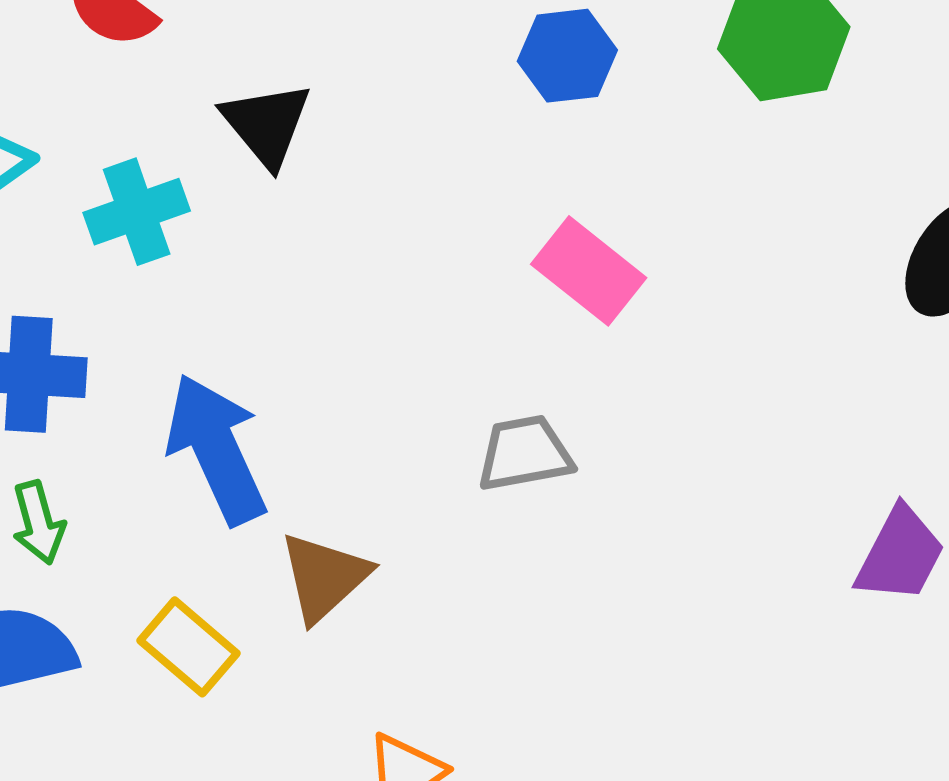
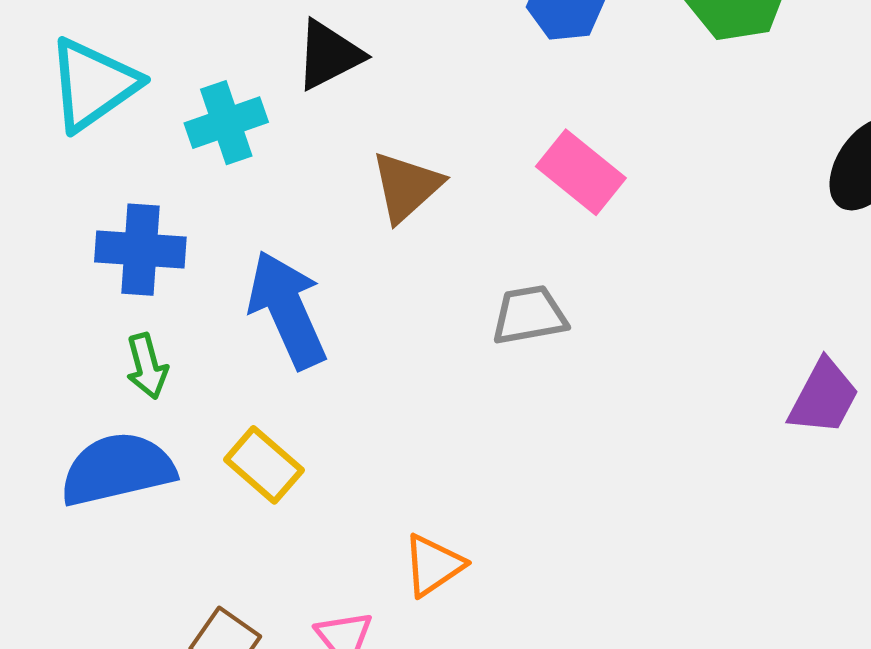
black triangle: (267, 124) -> (329, 55), turned 42
brown triangle: (324, 577) -> (407, 187), moved

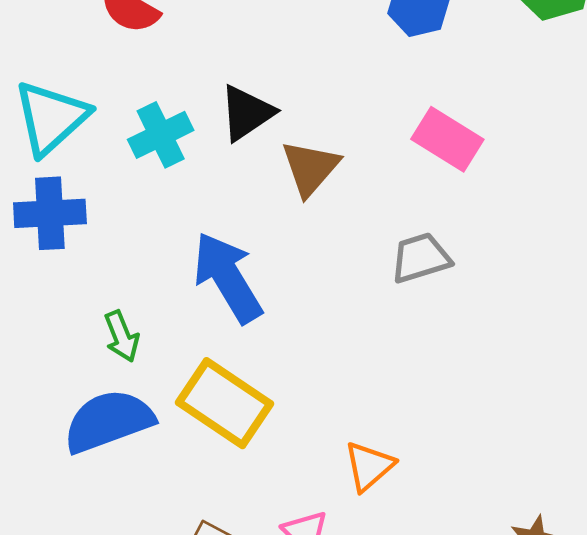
black triangle: (329, 55) -> (247, 113), moved
blue cross: (140, 250) -> (50, 213), moved
yellow rectangle: (264, 465) -> (224, 403), size x1.5

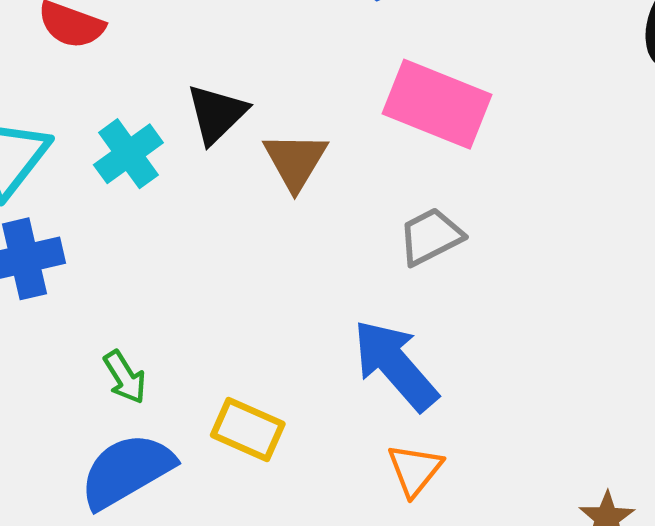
pink rectangle: (447, 139) -> (437, 104), size x1.4
blue arrow: (228, 277) -> (395, 365), moved
yellow rectangle: (224, 403) -> (248, 429), size x0.7

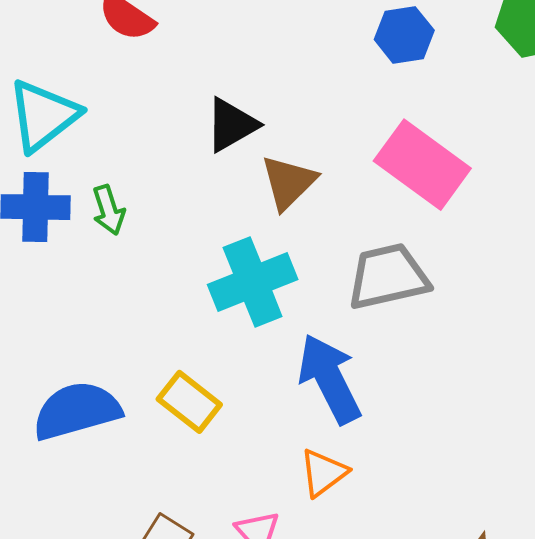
cyan cross: (128, 154) -> (253, 282), moved, size x1.4
gray trapezoid: (431, 236) -> (388, 277), size x1.4
green arrow: (125, 377) -> (109, 210), moved

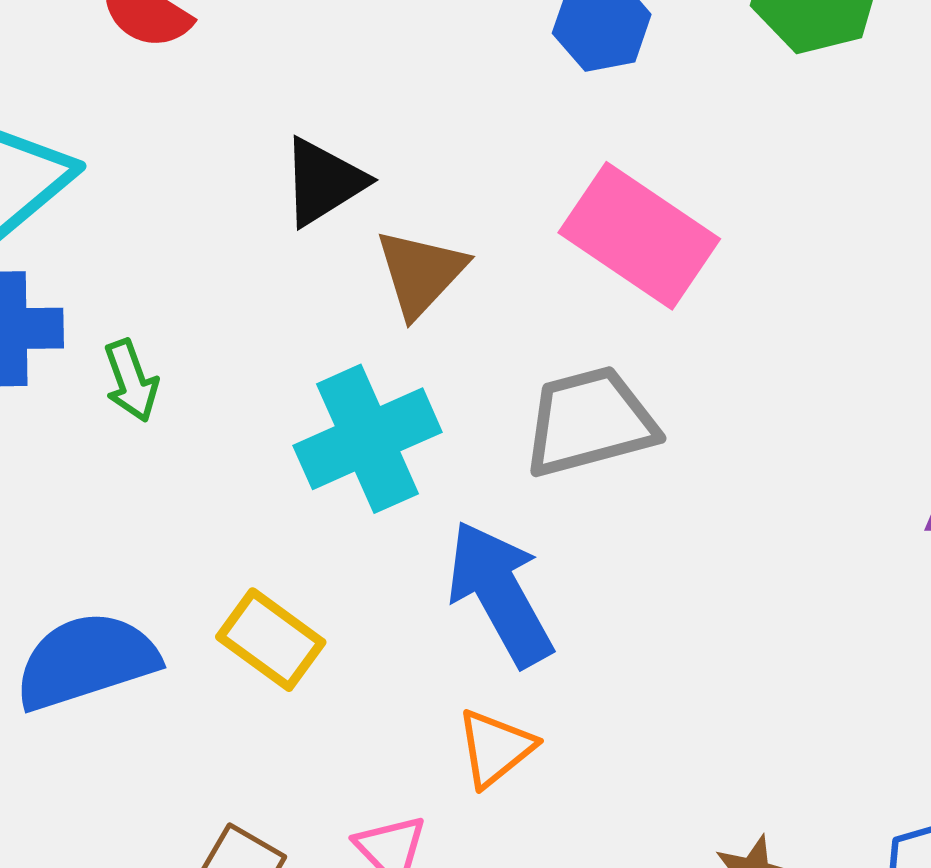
green arrow: (109, 210) -> (131, 381), moved

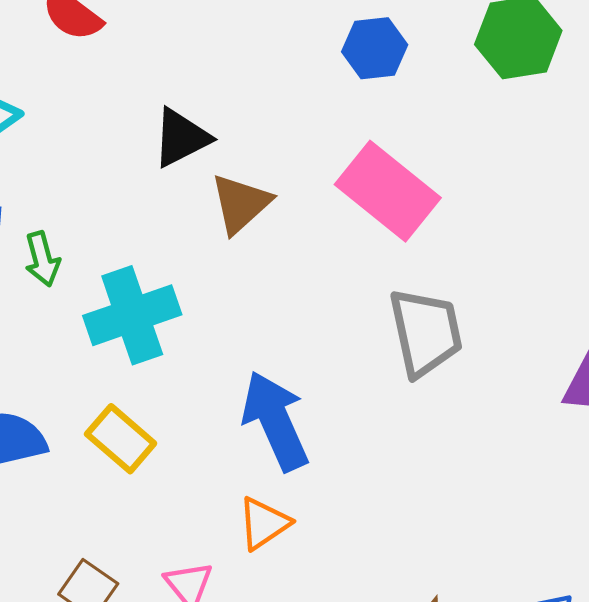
gray trapezoid: (590, 422) -> (426, 332), moved, turned 88
cyan cross: (368, 439) -> (132, 315), moved

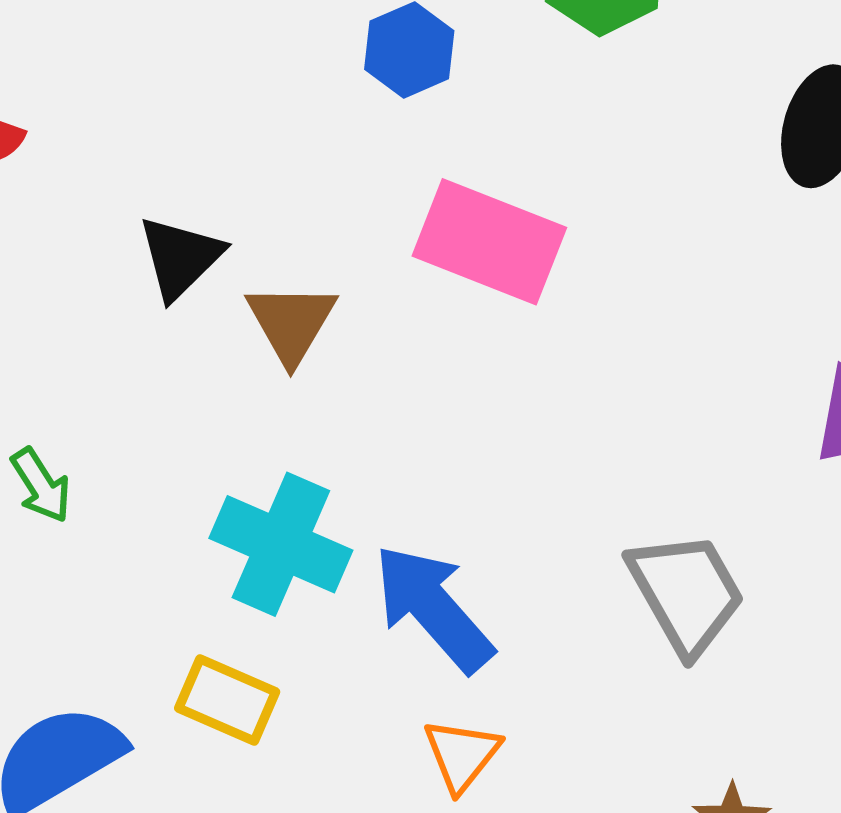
cyan cross: (132, 315) -> (281, 544), moved, turned -30
gray trapezoid: (426, 332) -> (686, 593), moved

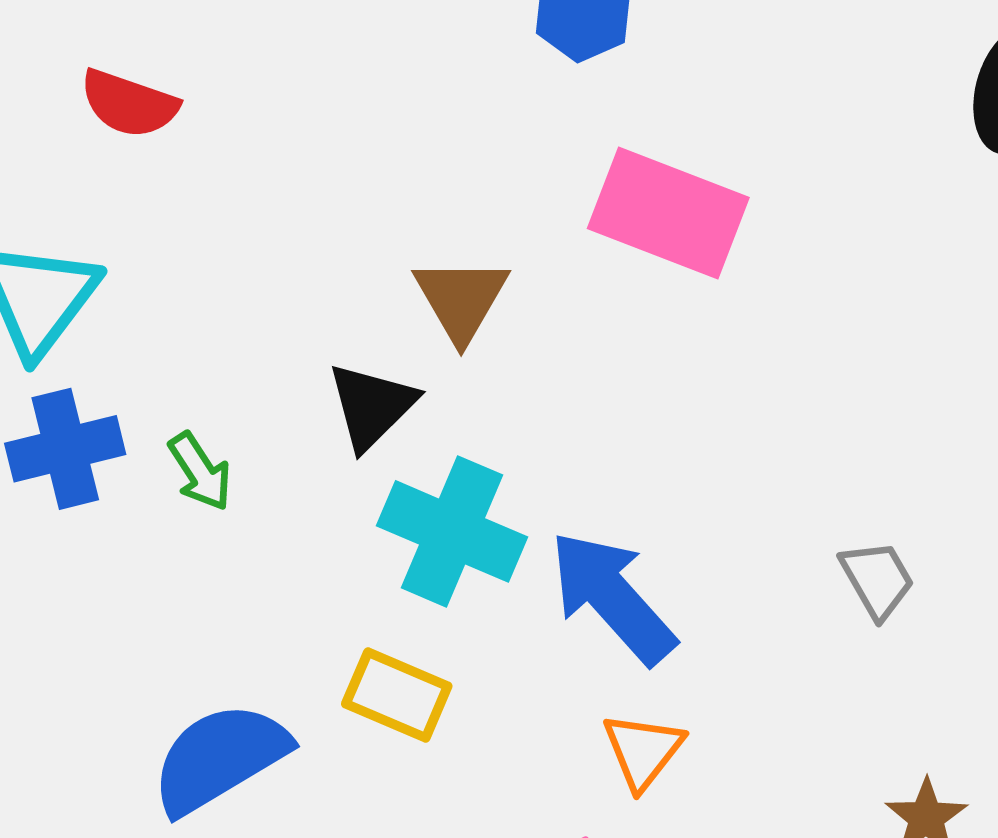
black triangle: (180, 257) -> (372, 406), moved
gray trapezoid: (686, 593) -> (877, 579), size x0.6

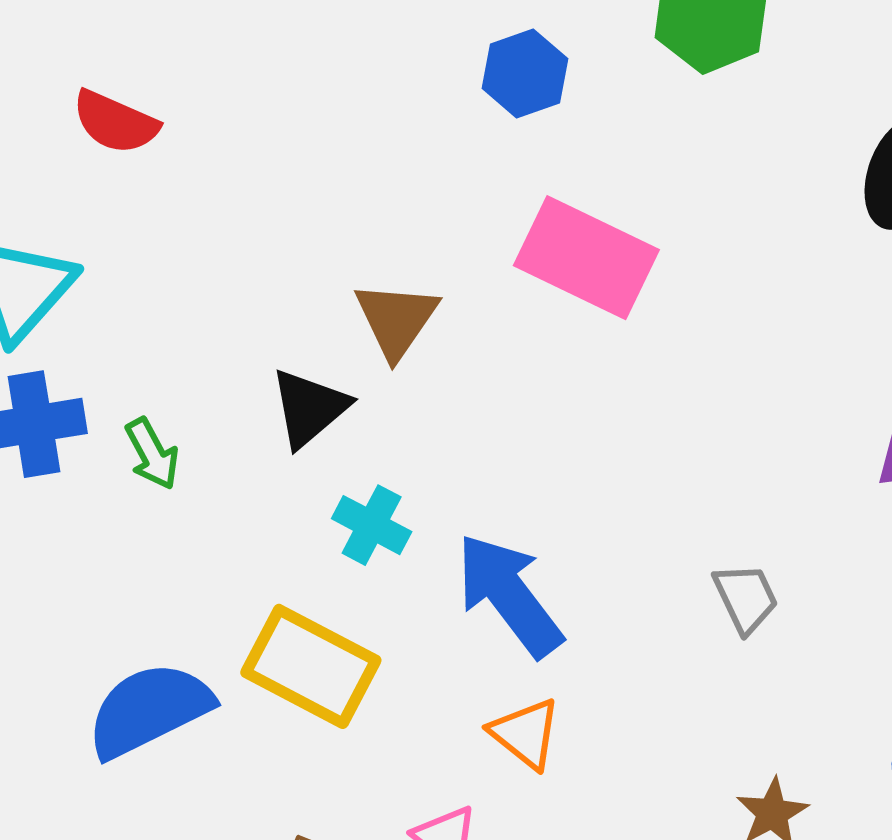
cyan cross: (452, 531) -> (372, 525), size x0.6
yellow rectangle: (397, 695) -> (311, 666), size x1.4
orange triangle: (643, 751) -> (525, 734), turned -34

